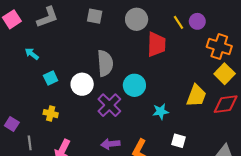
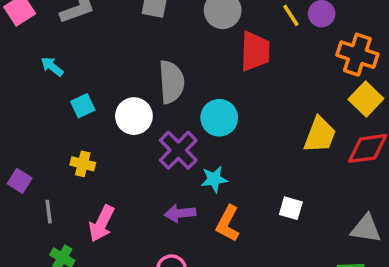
cyan star: (161, 111) -> (214, 179), moved

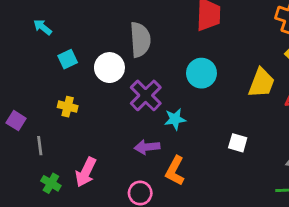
cyan circle: (219, 118) -> (201, 73), moved
pink arrow: (102, 224) -> (86, 172), moved
orange L-shape: (228, 224) -> (175, 171), moved

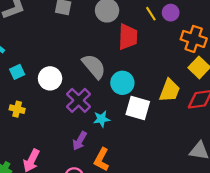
gray semicircle: (140, 40) -> (94, 66), moved, turned -36
white square: (238, 143) -> (138, 108), moved, size x1.6
purple arrow: (147, 147) -> (80, 141), turned -54

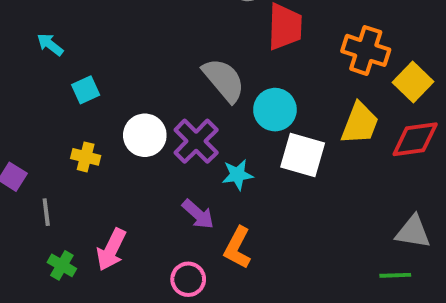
orange cross: (194, 39) -> (366, 50), moved
white circle: (50, 78) -> (145, 135), moved
purple arrow: (80, 141) -> (198, 214), turned -78

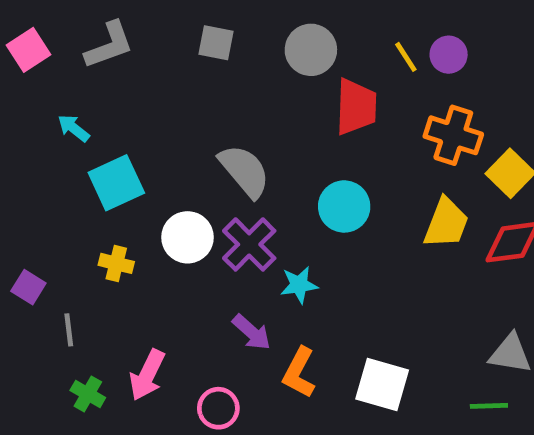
gray semicircle: (224, 80) -> (244, 171), moved
cyan square: (86, 90) -> (116, 183), size x1.6
white square: (303, 155) -> (382, 384), moved
pink circle: (188, 279) -> (218, 408), moved

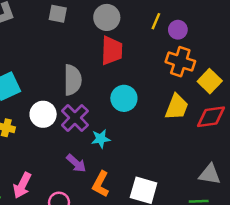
purple circle: (449, 55) -> (178, 30), moved
yellow line: (406, 57) -> (156, 21), turned 56
red trapezoid: (356, 107) -> (112, 51), moved
gray semicircle: (244, 171) -> (72, 80), turned 40

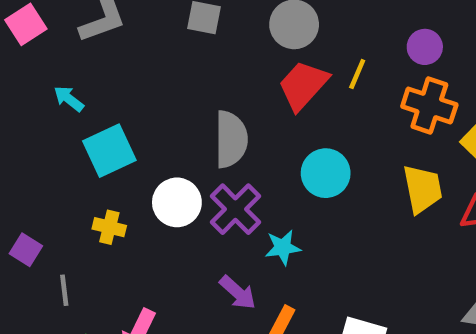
yellow line: (156, 21) -> (357, 74), moved
red trapezoid: (112, 51) -> (303, 85), turned -140
yellow trapezoid: (177, 107) -> (423, 189), turned -32

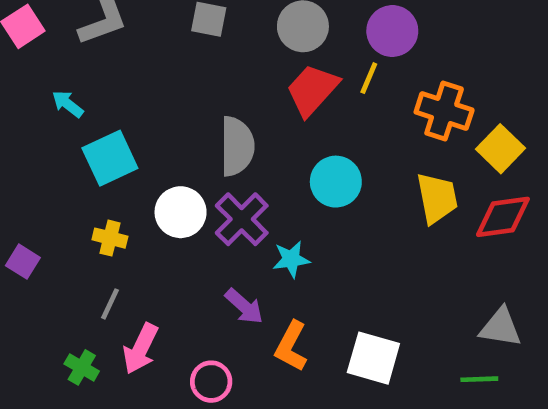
purple circle: (425, 47) -> (392, 31), moved, size x1.4
gray line: (64, 290) -> (110, 304), moved, turned 32

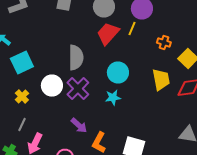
orange cross: (444, 111) -> (164, 42), size x0.6
yellow cross: (110, 238) -> (22, 96), turned 32
cyan star: (291, 259) -> (113, 98), moved

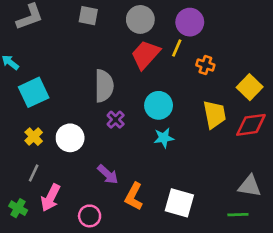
orange cross: (164, 42) -> (205, 65), moved
white circle: (52, 86) -> (70, 138), moved
purple cross: (78, 88) -> (116, 120), moved, size x0.6
cyan star: (113, 98) -> (164, 138), moved

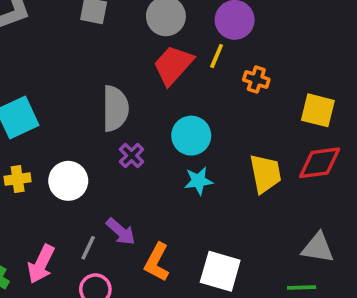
yellow square: (250, 87) -> (318, 110), turned -30
yellow trapezoid: (214, 114) -> (265, 174), moved
yellow cross: (34, 137) -> (18, 179), turned 36
gray line: (34, 173) -> (88, 248), moved

